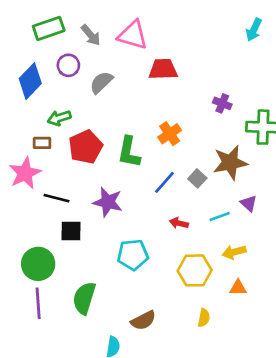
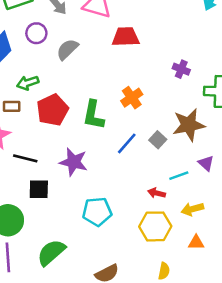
red arrow: (179, 223) -> (157, 193), moved
green semicircle: (84, 298) -> (51, 252), turned 32

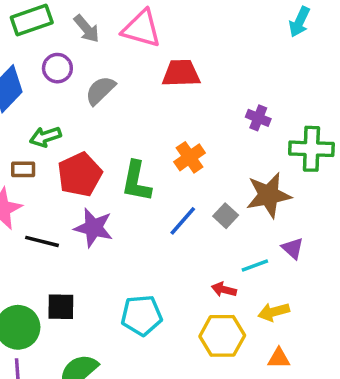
purple star: (74, 162) -> (93, 228), moved
black square: (39, 189) -> (61, 307), moved

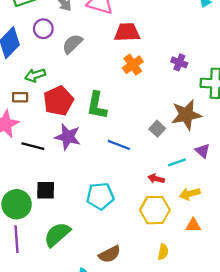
orange cross: (190, 157) -> (133, 65), moved
blue line: (183, 221) -> (119, 145), moved, turned 70

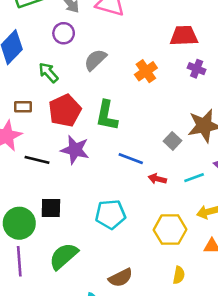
purple circle: (43, 29) -> (64, 33), moved
red trapezoid: (127, 32) -> (184, 36), moved
gray semicircle: (72, 44) -> (95, 60), moved
green arrow: (35, 75) -> (48, 72), moved, turned 66
red arrow: (156, 179) -> (157, 179), moved

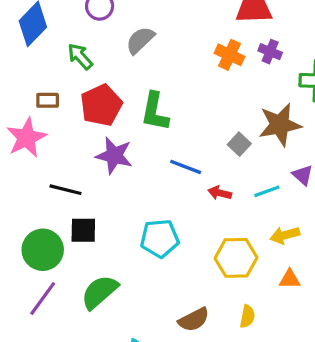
orange cross: (146, 71) -> (229, 55), moved, turned -30
black line: (37, 160) -> (65, 190), moved
purple line: (19, 261) -> (43, 299), turned 40
brown semicircle: (121, 278) -> (194, 320), moved

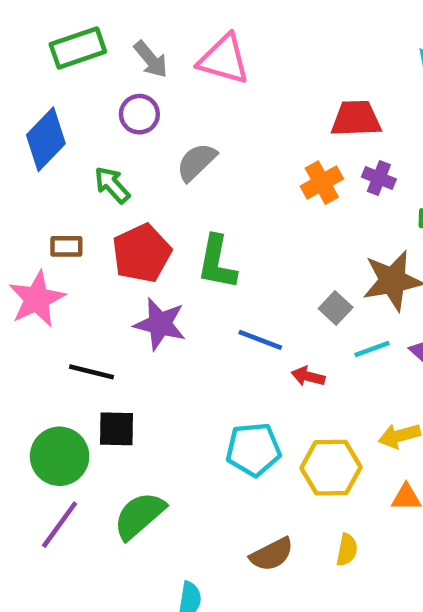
orange cross: (229, 55) -> (322, 183), turned 36
cyan line: (267, 191) -> (372, 349), moved
cyan pentagon: (160, 238) -> (253, 449), moved

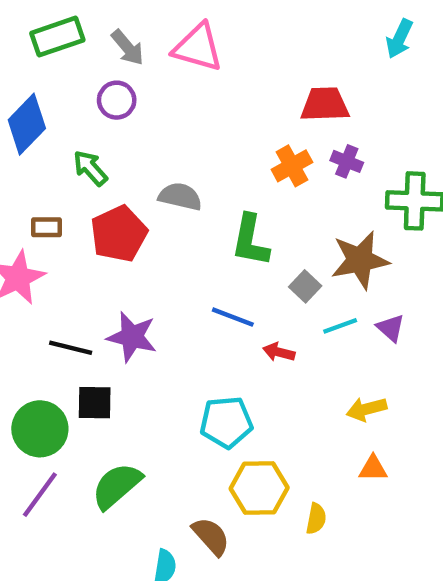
gray semicircle: (196, 162) -> (180, 197), moved, turned 57
green L-shape: (217, 262) -> (250, 240), moved
purple star: (160, 324) -> (132, 337), moved
yellow hexagon: (331, 468) -> (259, 488), moved
brown semicircle: (272, 554) -> (211, 536), moved, turned -105

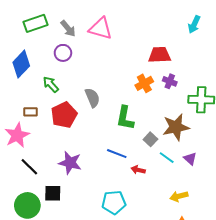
gray semicircle: (180, 197) -> (92, 98), turned 54
cyan line: (340, 326) -> (167, 158), turned 56
black line: (71, 348) -> (29, 167), moved, turned 30

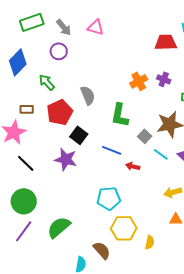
pink triangle: (101, 28) -> (96, 27), size x0.7
red trapezoid: (160, 55) -> (166, 42), moved
black square: (53, 193) -> (79, 135), moved, turned 36

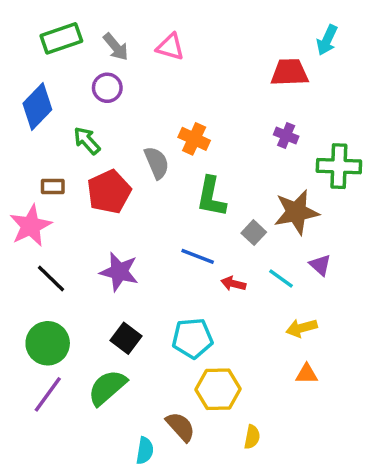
orange cross: (139, 81) -> (194, 139), moved, turned -36
black square: (79, 135) -> (126, 338), moved
cyan line: (161, 154) -> (281, 279), moved
yellow semicircle: (150, 242) -> (252, 437), moved

